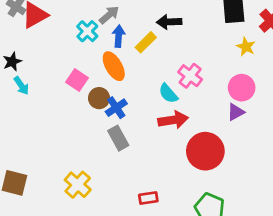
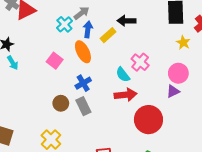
brown circle: (99, 98) -> (61, 103), moved

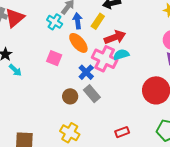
pink cross: (140, 62) -> (105, 59), moved, size x1.4
cyan semicircle: (123, 75) -> (121, 55), turned 126
red arrow: (126, 95) -> (115, 37), moved

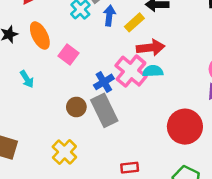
orange ellipse: (78, 43) -> (40, 36), moved
cyan arrow: (15, 70) -> (27, 79), moved
gray rectangle: (92, 94) -> (104, 110), size x1.4

